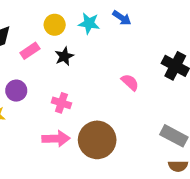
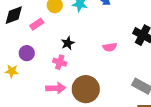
black star: (64, 56) -> (68, 43), moved
pink semicircle: (130, 82) -> (110, 47), turned 128

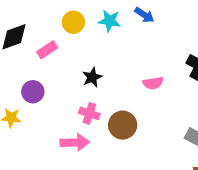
pink cross: (60, 62) -> (89, 113), moved
brown circle: (86, 89) -> (123, 125), moved, size x0.7

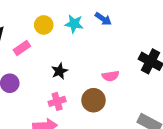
pink cross: (89, 113) -> (57, 101), turned -35
brown circle: (123, 125) -> (93, 100), moved

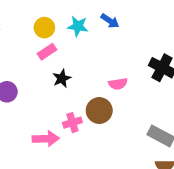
pink rectangle: (22, 48) -> (47, 52), moved
pink cross: (57, 101) -> (72, 123), moved

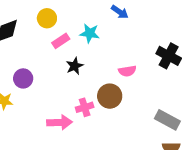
cyan star: (78, 26) -> (90, 33), moved
yellow circle: (44, 28) -> (47, 18), moved

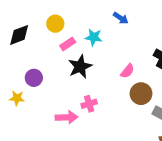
black star: (75, 66) -> (80, 67), size x1.5
pink semicircle: (127, 71) -> (127, 71), turned -42
brown circle: (110, 96) -> (141, 94), moved

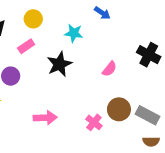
pink rectangle: (68, 44) -> (26, 46), moved
brown circle: (141, 94) -> (119, 109), moved
pink cross: (89, 104) -> (94, 122), moved, turned -35

